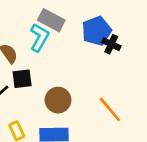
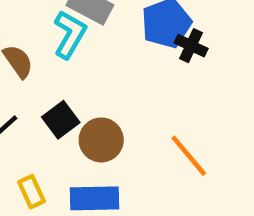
black square: (22, 79) -> (61, 120), moved, turned -30

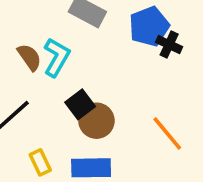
cyan L-shape: (70, 34) -> (57, 57), moved
black square: (61, 120) -> (80, 104), moved

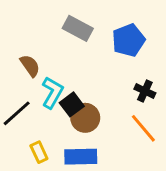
black cross: (169, 45) -> (145, 91), moved
cyan L-shape: (57, 57) -> (52, 92), moved

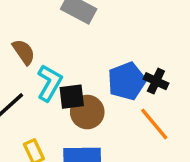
blue pentagon: (128, 40) -> (127, 81), moved
black square: (72, 104) -> (72, 97), turned 30

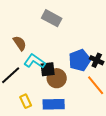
cyan L-shape: (49, 83) -> (35, 61), turned -85

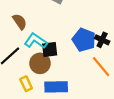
blue pentagon: (80, 60) -> (84, 40), turned -30
brown circle: (57, 78) -> (40, 63), moved

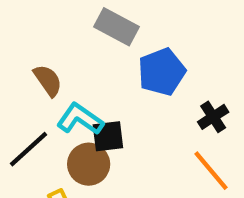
blue pentagon: (84, 40) -> (162, 72), moved, turned 30
black cross: (102, 40) -> (213, 117), turned 32

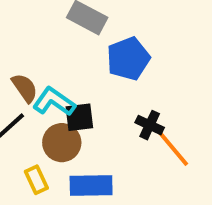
brown semicircle: (48, 80) -> (25, 88), moved
black cross: (213, 117) -> (150, 125), moved, turned -32

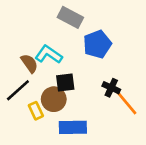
cyan L-shape: (54, 102) -> (49, 54), moved
yellow rectangle: (36, 180) -> (36, 111), moved

